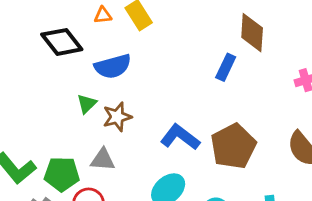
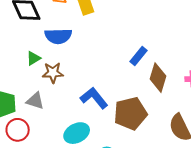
brown diamond: (252, 33) -> (158, 78), moved

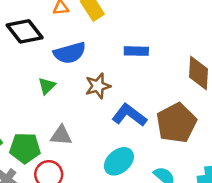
blue rectangle: (138, 56) -> (136, 51), moved, turned 66
brown star: (53, 73) -> (98, 86), moved

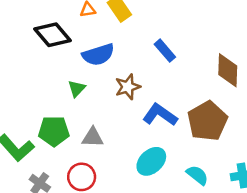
blue rectangle: (136, 51) -> (165, 51), turned 50
green pentagon: (25, 148) -> (54, 131), moved

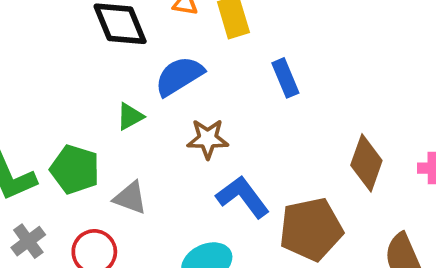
blue rectangle: (165, 51) -> (285, 78), moved
blue semicircle: (98, 55) -> (179, 76), turned 148

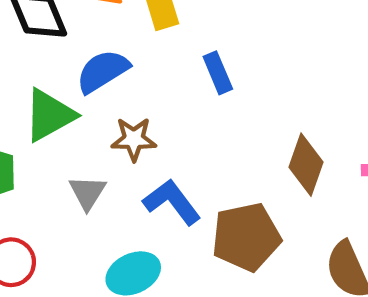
green triangle: (130, 116) -> (49, 115), size x1.8
gray triangle: (130, 198) -> (87, 193), moved, turned 42

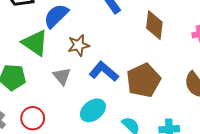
green triangle: (49, 115) -> (35, 43), turned -44
brown diamond: (306, 165) -> (154, 25), moved

